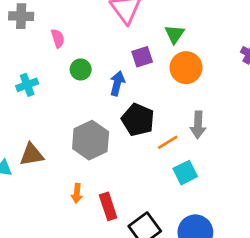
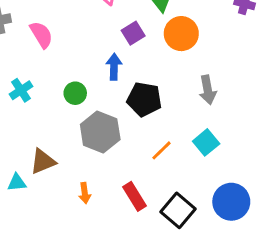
pink semicircle: (58, 38) -> (41, 35), size x1.4
green circle: (81, 69) -> (75, 93), moved
orange line: (168, 142) -> (162, 150), moved
orange arrow: (77, 193) -> (85, 193), moved

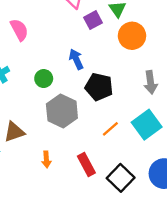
purple square: (133, 33) -> (93, 20), moved
blue arrow: (114, 67) -> (76, 59), turned -30
cyan square: (206, 142) -> (147, 125), size x1.4

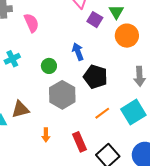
purple square: (93, 20) -> (95, 20), turned -35

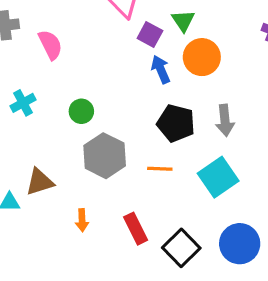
blue arrow: (78, 52) -> (161, 69), moved
black pentagon: (95, 77) -> (176, 123), moved
orange line: (102, 113) -> (160, 169), moved, turned 42

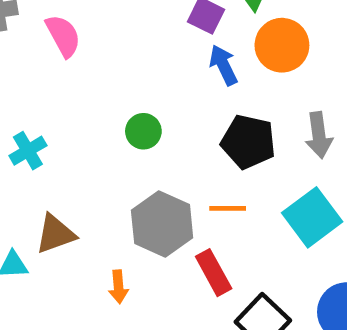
cyan cross: (23, 103) -> (28, 151), moved
green circle: (81, 111) -> (143, 131), moved
gray hexagon: (105, 156) -> (162, 224), moved
red rectangle: (136, 229) -> (214, 273), moved

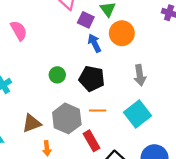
black pentagon: (248, 142) -> (92, 79), moved
brown triangle: (55, 234) -> (32, 123), moved

